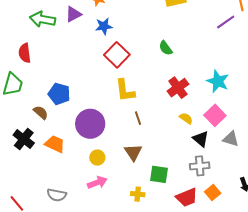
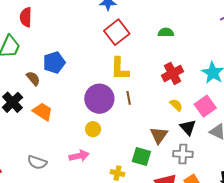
green semicircle: (166, 48) -> (166, 32), turned 119
blue pentagon: (59, 94) -> (54, 63), turned 30
purple circle: (90, 124) -> (99, 99), moved
brown triangle: (133, 152) -> (159, 135), moved
yellow circle: (97, 158) -> (93, 129), moved

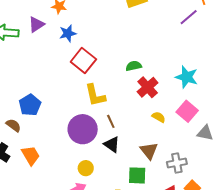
green semicircle: (166, 32) -> (134, 66), moved
orange trapezoid: (43, 112) -> (31, 155), turned 40
black triangle: (188, 127) -> (112, 144), moved
yellow circle: (93, 129) -> (86, 168), moved

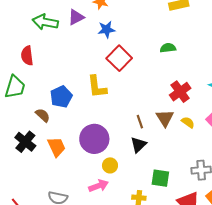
green semicircle: (134, 66) -> (168, 48), moved
yellow L-shape: (95, 95) -> (97, 87), moved
purple circle: (83, 129) -> (94, 139), moved
black triangle: (112, 144) -> (138, 145), turned 36
brown triangle: (149, 151) -> (165, 118), moved

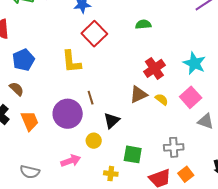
blue pentagon: (61, 97) -> (23, 60), moved
brown triangle: (165, 118) -> (139, 94), turned 36
brown line: (140, 122) -> (91, 98), moved
yellow circle: (110, 165) -> (94, 141), moved

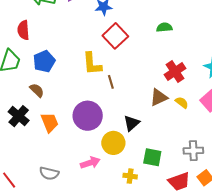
brown line: (91, 98) -> (111, 82), moved
yellow circle: (94, 141) -> (113, 143), size x1.5

